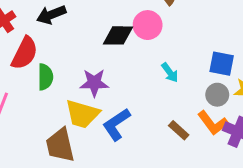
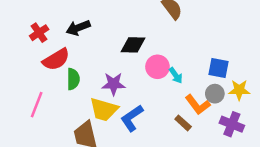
pink circle: (148, 25) -> (157, 67), moved
red semicircle: (25, 53) -> (56, 59), turned 32
orange L-shape: (213, 123) -> (198, 105), moved

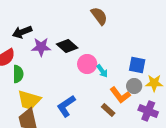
black diamond: (133, 45) -> (67, 46), turned 40
purple star: (114, 84) -> (41, 47), moved
yellow trapezoid: (104, 110) -> (29, 100), moved

